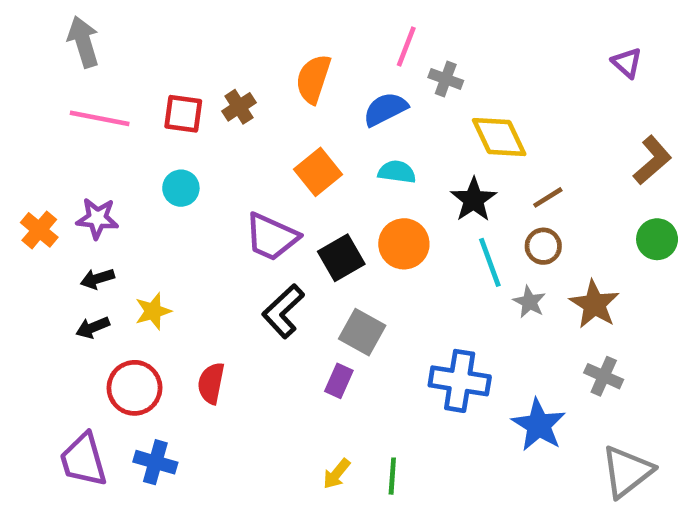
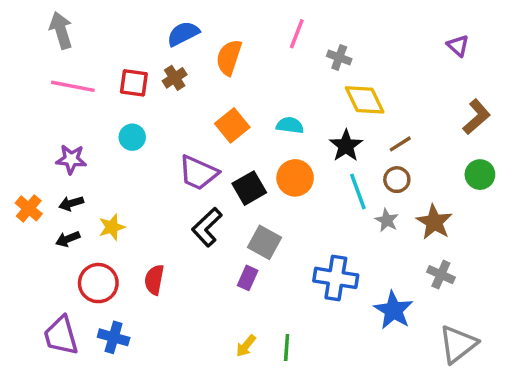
gray cross: (446, 79) -> (339, 57), moved
blue semicircle: (385, 109) -> (183, 34), moved
orange cross: (39, 230) -> (29, 208), moved

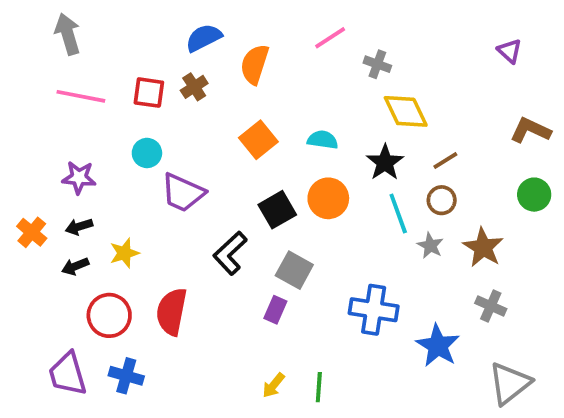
pink line: (297, 34) -> (330, 38), turned 36
brown L-shape: (477, 117) -> (530, 130), turned -114
purple trapezoid: (198, 173) -> (183, 193), moved
red semicircle: (154, 280) -> (172, 312), size x1.4

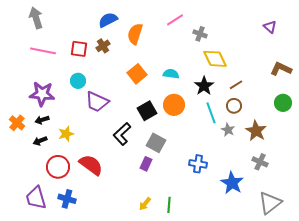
purple star: (79, 178) -> (42, 94), size x1.4
blue cross: (374, 310) -> (198, 164), size x0.7
red semicircle: (172, 312) -> (91, 165), turned 115

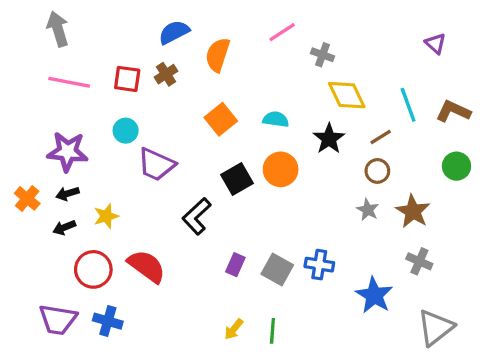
cyan line: (211, 113) -> (408, 105), moved
gray square: (156, 143) -> (277, 269), moved
purple trapezoid: (36, 198) -> (58, 319), turned -65

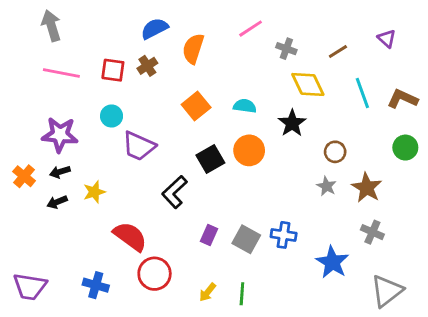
brown line: (381, 137) -> (338, 51), moved
red circle: (93, 269) -> (155, 274), moved
purple trapezoid: (58, 319) -> (30, 287), moved

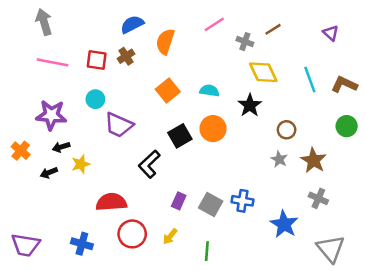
brown line: (338, 51) -> (273, 29), moved
black arrow: (60, 172) -> (61, 147), moved
red semicircle: (130, 236) -> (111, 202), turned -40
gray triangle: (387, 291) -> (331, 249), turned -32
yellow arrow: (208, 292) -> (170, 236), moved

